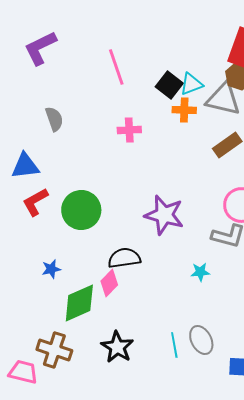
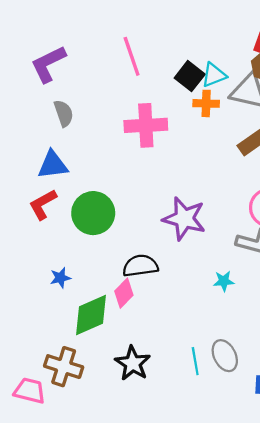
purple L-shape: (40, 48) -> (48, 64), moved
pink cross: (129, 130) -> (146, 125), size x1.6
blue triangle: (25, 166) -> (53, 165), moved

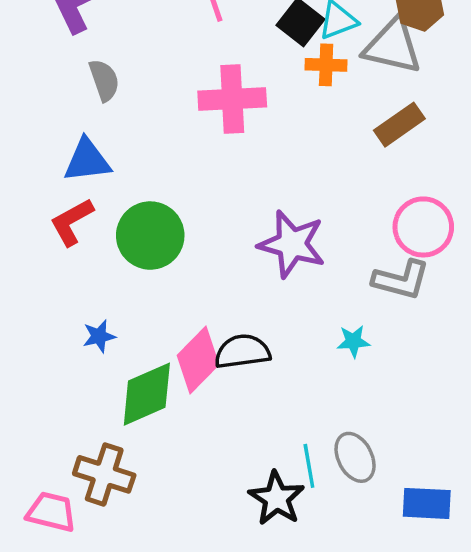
black semicircle: (140, 266) -> (242, 352), moved
pink diamond: (124, 293) -> (198, 360), size x1.4
black star: (133, 363) -> (277, 498), moved

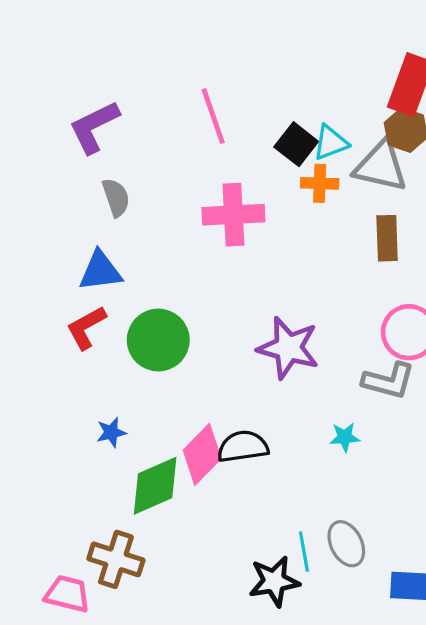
brown rectangle: (399, 125) -> (387, 238), turned -57
black star: (277, 498) -> (274, 581), turned 30

